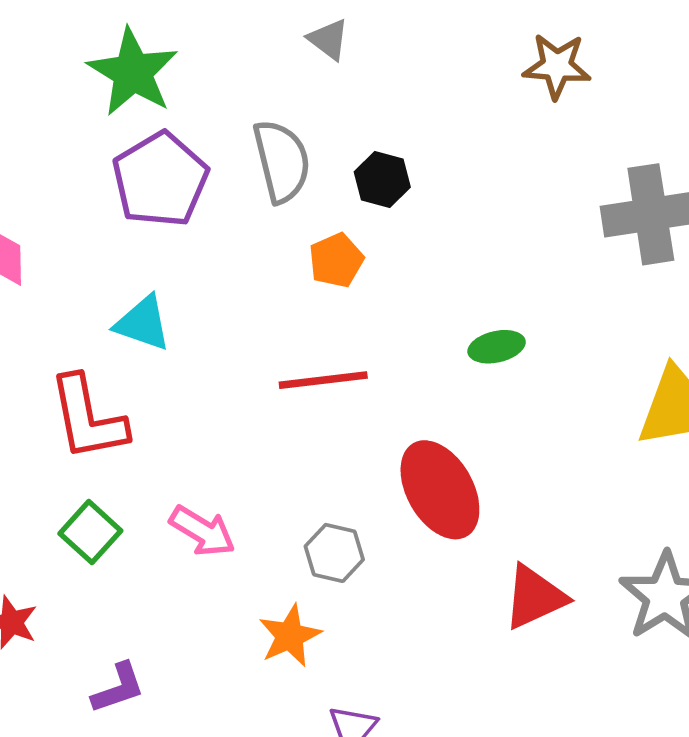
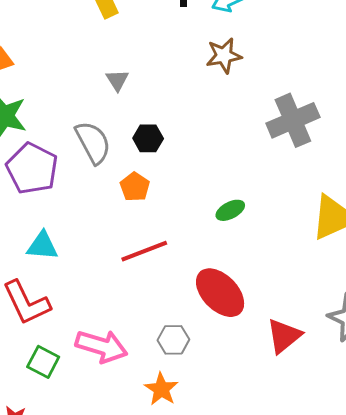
gray triangle: (328, 39) -> (117, 80), moved, turned 35
pink arrow: (202, 531) -> (102, 346), size x1.4

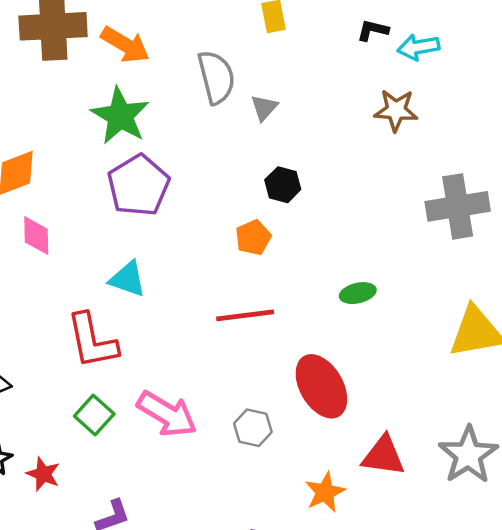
gray semicircle: (93, 142) -> (216, 77), moved
red triangle: (284, 336) -> (383, 456), turned 33
orange star: (161, 389) -> (325, 492), moved

